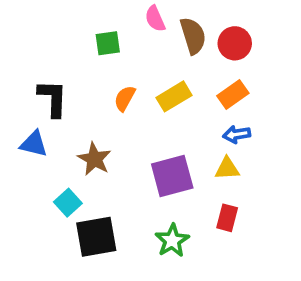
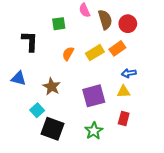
orange rectangle: (233, 95) -> (117, 48), moved
black L-shape: (53, 98) -> (30, 41), moved
black square: (96, 237) -> (53, 129), turned 30

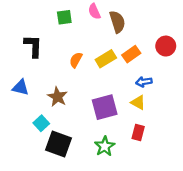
green square: (59, 24) -> (64, 17), moved
red circle: (128, 24) -> (166, 46), moved
yellow triangle: (124, 92) -> (138, 103), turned 32

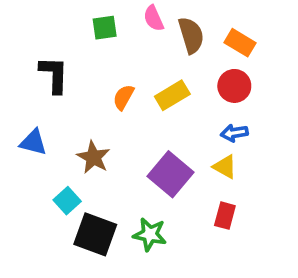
red circle: (166, 46) -> (234, 86), moved
orange rectangle: (131, 54) -> (240, 43), moved, turned 66
purple square: (105, 107) -> (170, 174), turned -35
green star: (105, 146) -> (150, 234), moved, turned -30

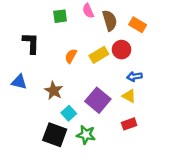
red circle: (234, 86) -> (122, 50), moved
cyan square: (67, 201) -> (69, 113), moved
red rectangle: (225, 216) -> (129, 124), turned 56

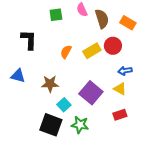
brown star: (54, 91) -> (50, 84), turned -30

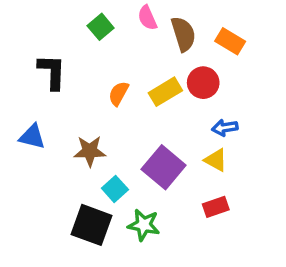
green square: (56, 15) -> (101, 27), turned -32

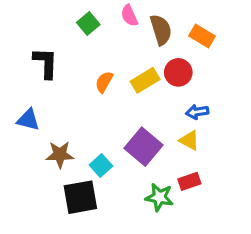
brown star: (90, 151) -> (60, 155), moved
black square: (92, 225) -> (80, 197), turned -30
green star: (144, 225) -> (159, 197), moved

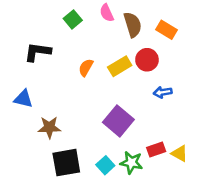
black L-shape: (46, 63) -> (38, 52), turned -84
yellow triangle: (189, 140) -> (180, 153), moved
cyan square: (101, 166) -> (105, 165), moved

